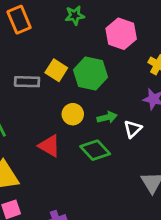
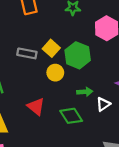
yellow circle: (73, 114) -> (55, 73), moved

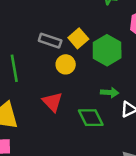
yellow circle: (55, 73) -> (66, 64), moved

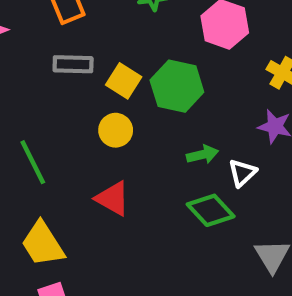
gray rectangle: (50, 41) -> (73, 64), moved
green diamond: (91, 118) -> (211, 210), moved

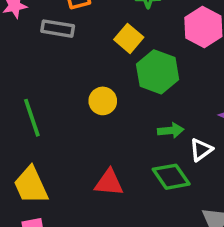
gray rectangle: (73, 64) -> (58, 29), moved
yellow square: (124, 81) -> (129, 38), moved
red triangle: (113, 199) -> (109, 183), moved, turned -32

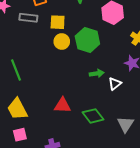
yellow square: (129, 38) -> (58, 22), moved, turned -35
yellow circle: (103, 101) -> (62, 42), moved
green diamond: (171, 177) -> (93, 116), moved

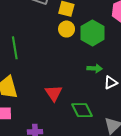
red triangle: (62, 105) -> (54, 93), turned 42

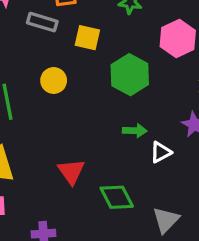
yellow circle: (67, 29) -> (54, 80), moved

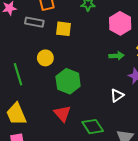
green hexagon: (130, 75) -> (68, 81), moved
green arrow: (135, 131) -> (117, 56), moved

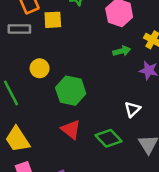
yellow square: (64, 29) -> (53, 20), moved
white triangle: (117, 96) -> (133, 109), moved

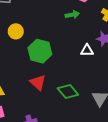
green arrow: (122, 51) -> (72, 15), moved
white triangle: (133, 109) -> (87, 50), moved, turned 40

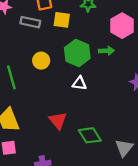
white triangle: (87, 50) -> (79, 83), moved
green hexagon: (40, 51) -> (77, 53), moved

